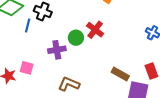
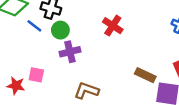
blue line: (28, 26) -> (34, 26), turned -64
green circle: (76, 38) -> (60, 30), moved

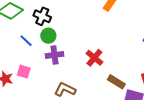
blue line: (34, 26) -> (26, 41), moved
red cross: (113, 26) -> (94, 58), moved

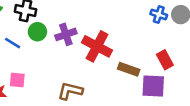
purple cross: (54, 55) -> (66, 34), moved
red cross: (94, 58) -> (97, 46), size x1.4

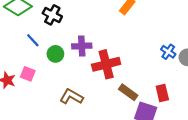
green circle: (37, 32) -> (55, 54), moved
red cross: (97, 46) -> (106, 64), turned 32

